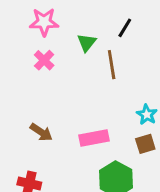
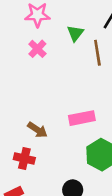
brown arrow: (41, 132) -> (37, 130), moved

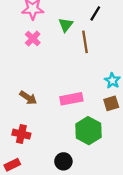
brown arrow: (37, 130) -> (28, 98), moved

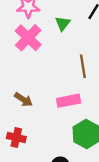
pink cross: (33, 38) -> (28, 38), size x1.6
brown line: (85, 42) -> (83, 66), moved

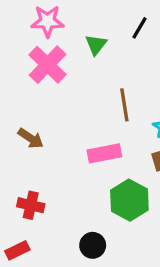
brown arrow: (23, 99) -> (31, 138), moved

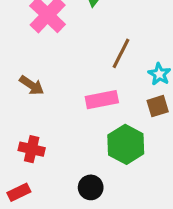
brown line: (124, 105) -> (121, 53), turned 36

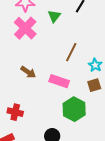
brown arrow: (32, 85) -> (28, 72), moved
pink rectangle: (102, 100) -> (59, 81), turned 30

